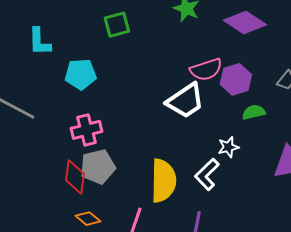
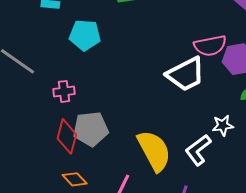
pink cross: (86, 130) -> (64, 91), moved, size x0.7
yellow semicircle: (163, 181) -> (154, 151), turned -36

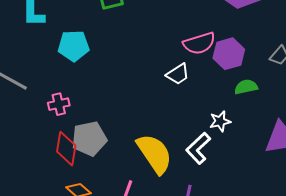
white trapezoid: (186, 74) -> (178, 74), size x0.6

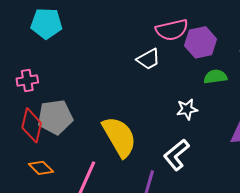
white L-shape: (198, 148) -> (176, 155), moved

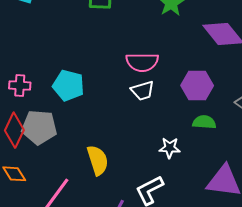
cyan pentagon: (46, 23) -> (68, 85), moved
pink semicircle: (172, 30) -> (142, 62), moved
yellow semicircle: (119, 137) -> (98, 160), size x0.7

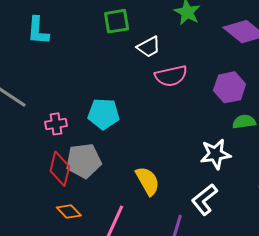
white trapezoid: (143, 91) -> (149, 47), moved
white star: (170, 148) -> (215, 154), size x1.4

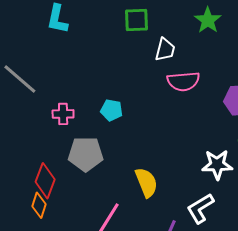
white trapezoid: (149, 47) -> (165, 50), turned -55
cyan pentagon: (104, 114) -> (112, 110), size x0.7
red diamond: (60, 169) -> (45, 181), moved
orange diamond: (69, 211) -> (39, 205), moved, turned 55

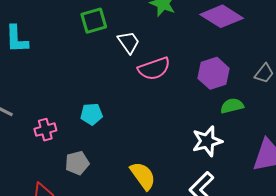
white trapezoid: (165, 50) -> (129, 42), turned -35
gray pentagon: (86, 154) -> (77, 163), size x0.7

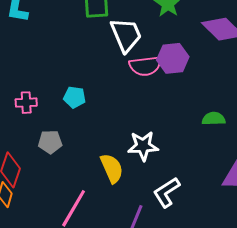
white trapezoid: (129, 42) -> (126, 35), size x1.5
purple hexagon: (214, 73) -> (173, 58), moved
white star: (207, 141) -> (143, 146), moved

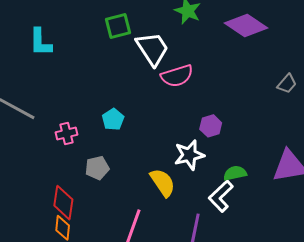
purple hexagon: (173, 58) -> (211, 126), moved, size x0.7
cyan pentagon: (75, 97) -> (113, 119), turned -30
green semicircle: (214, 119) -> (235, 173), moved

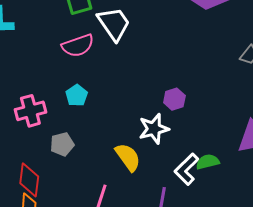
pink semicircle: (177, 76) -> (78, 46), moved
pink cross: (66, 134) -> (30, 111), size x1.4
green semicircle: (235, 173) -> (208, 162), moved

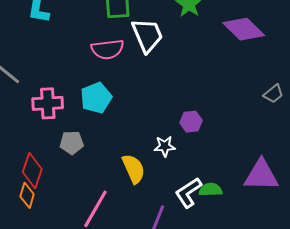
cyan pentagon: (77, 95) -> (96, 98), size x1.4
white star: (154, 129) -> (165, 146), size x0.7

